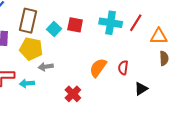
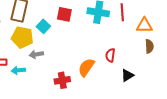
red line: (136, 23) -> (122, 12), turned -36
cyan square: (54, 29) -> (43, 26), moved
orange semicircle: (98, 68) -> (86, 67), moved
red cross: (73, 94) -> (62, 80), turned 35

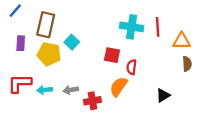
red square: (64, 14) -> (112, 55), moved
gray arrow: (36, 54) -> (71, 90), moved
red semicircle: (110, 55) -> (132, 67), moved

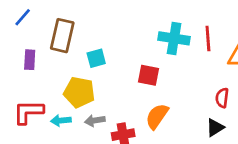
cyan square: (72, 42) -> (96, 58), turned 32
yellow pentagon: (49, 54) -> (79, 92), moved
red semicircle: (132, 67) -> (222, 98), moved

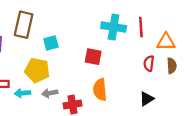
red semicircle: (222, 98) -> (149, 63), moved
orange semicircle: (157, 116) -> (100, 90), turned -40

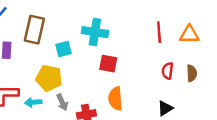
cyan cross: (114, 27) -> (95, 32), moved
orange triangle: (166, 42) -> (189, 35), moved
gray arrow: (50, 93) -> (62, 102), turned -105

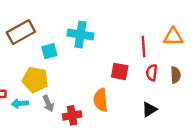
brown rectangle: (34, 30) -> (21, 32), turned 48
red line: (159, 32) -> (143, 46), moved
red square: (108, 64) -> (120, 71), moved

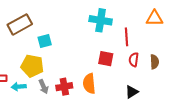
cyan cross: (80, 35) -> (101, 20), moved
orange triangle: (173, 37) -> (154, 18), moved
red cross: (72, 115) -> (64, 87), moved

